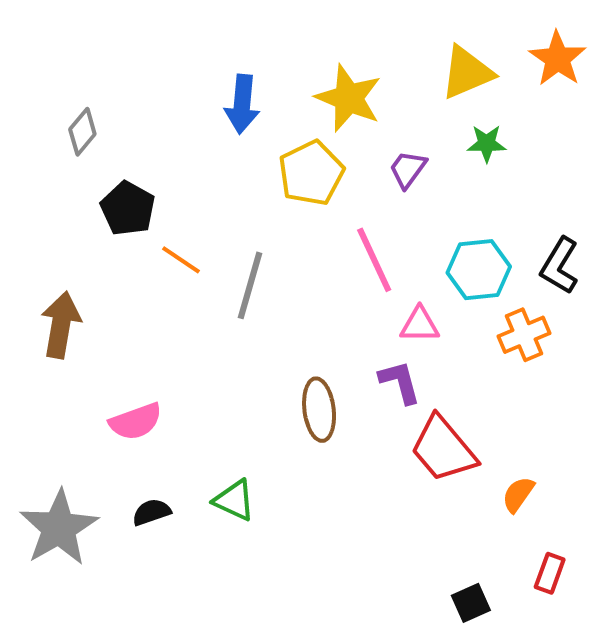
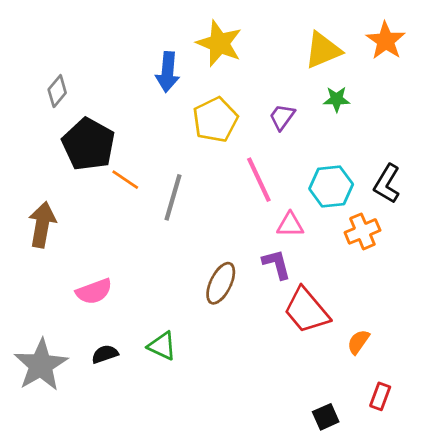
yellow star: (349, 98) -> (219, 43), moved
black pentagon: (128, 209) -> (89, 144), size x1.4
brown ellipse: (319, 410) -> (221, 283), turned 33

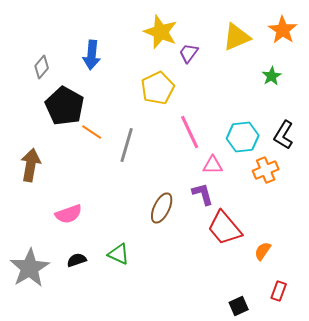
blue arrow: (168, 72) -> (92, 55), moved
green star: (337, 99) -> (272, 76), moved, turned -30
purple trapezoid: (282, 117) -> (189, 53), moved

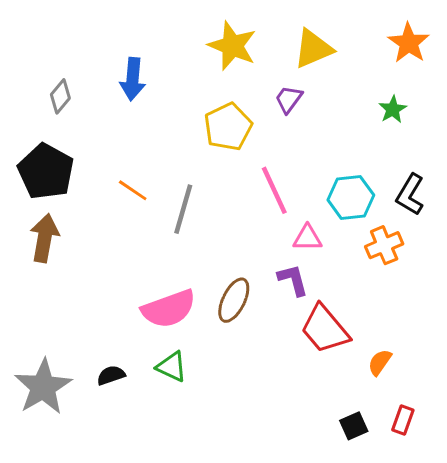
yellow triangle: (237, 37) -> (313, 49), moved
purple trapezoid: (189, 53) -> (289, 99), moved
black pentagon: (65, 106) -> (46, 172), moved
pink semicircle: (69, 214) -> (169, 309), moved, size x1.4
black square: (239, 306) -> (354, 426), moved

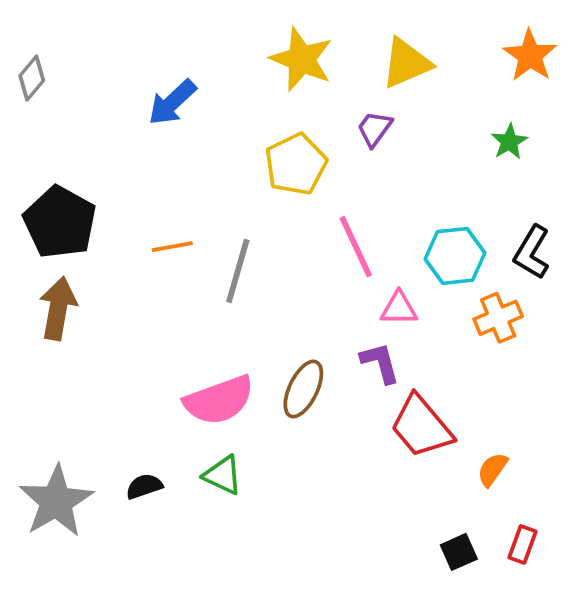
blue arrow: (133, 79) -> (172, 102), turned 42
gray diamond: (60, 96) -> (32, 78), moved
orange line: (133, 190) -> (172, 247), turned -44

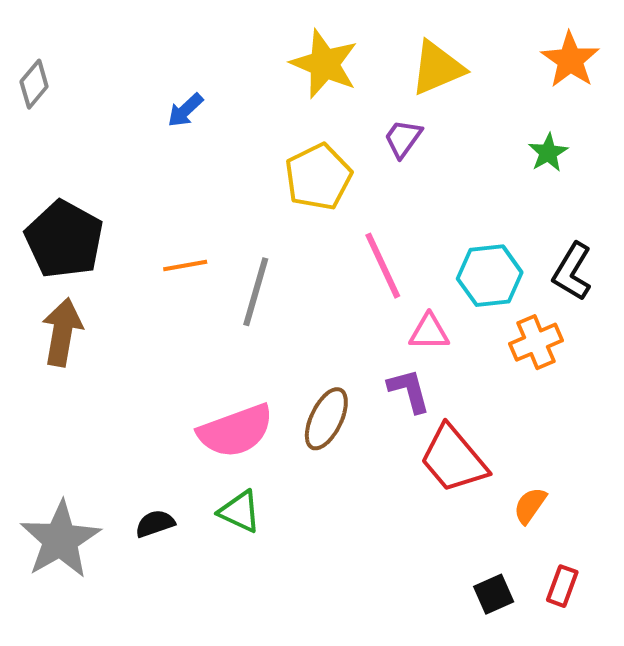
blue arrow: (172, 102) -> (185, 110), size x0.7

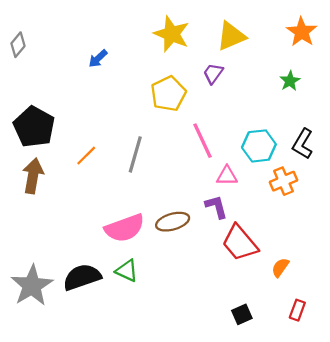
orange line: (185, 266) -> (86, 156), moved, turned -35
brown ellipse: (326, 419) -> (173, 222), turned 48
black semicircle: (155, 524) -> (82, 277), size x1.8
black square: (494, 594) -> (242, 314), moved

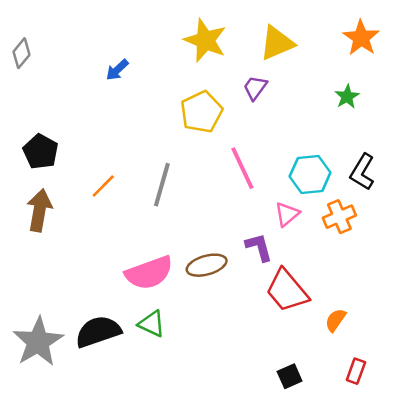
black pentagon: (34, 127) -> (41, 152), size x0.7
pink triangle: (227, 176) -> (287, 214), moved, turned -40

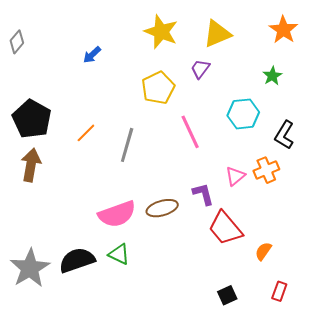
black pentagon: (41, 152) -> (32, 119), size x1.4
cyan hexagon: (310, 174) -> (243, 114), moved
orange line: (103, 186) -> (86, 133), moved
pink triangle: (287, 214) -> (235, 176), moved

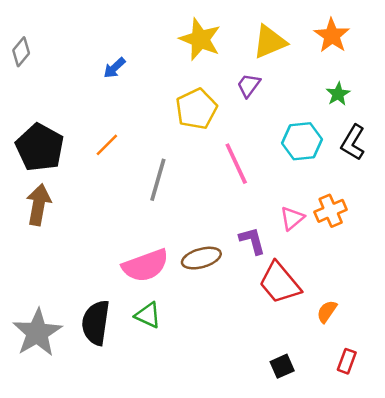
orange star: (283, 30) -> (332, 36), moved
orange line: (86, 133) -> (107, 145), moved
black L-shape: (284, 135) -> (353, 142), moved
black semicircle: (77, 260) -> (96, 323), turned -63

